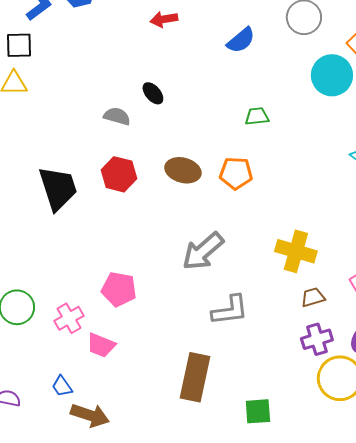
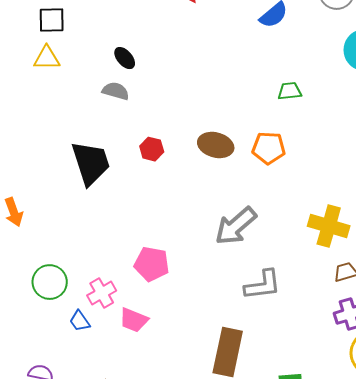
black ellipse: (153, 93) -> (125, 58), moved
gray semicircle: (117, 116) -> (116, 91), moved
red hexagon: (119, 174) -> (152, 149), size x0.7
blue trapezoid: (62, 386) -> (80, 321), moved

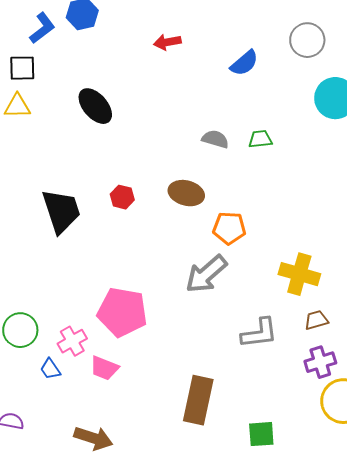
black ellipse: (125, 58) -> (95, 106), size x1.6
gray semicircle: (116, 91) -> (215, 139), moved
orange pentagon: (269, 148) -> (229, 228), moved
pink pentagon: (152, 264) -> (122, 312), size x1.4
gray L-shape: (263, 285) -> (259, 333), moved

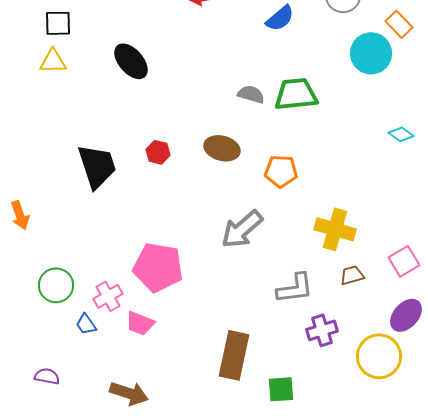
green trapezoid: (260, 139) -> (296, 94), size x1.8
orange pentagon: (229, 228) -> (281, 171), moved
purple cross: (320, 362) -> (322, 330), moved
green square: (261, 434) -> (281, 389), moved

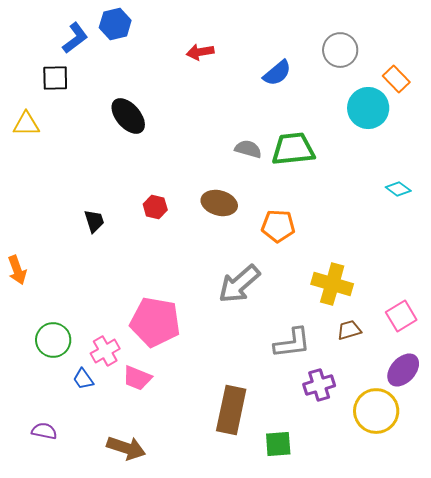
yellow triangle: (53, 61) -> (26, 124), moved
black trapezoid: (97, 166) -> (94, 221), size x0.5

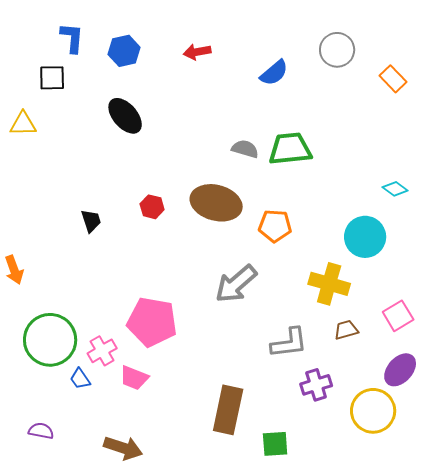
blue hexagon: (115, 24) -> (124, 51), moved
blue L-shape: (75, 38) -> (72, 38), turned -48
cyan circle: (368, 108) -> (365, 237), moved
brown ellipse: (219, 203) -> (216, 203), size x1.4
green circle: (53, 340) -> (50, 340), size x1.5

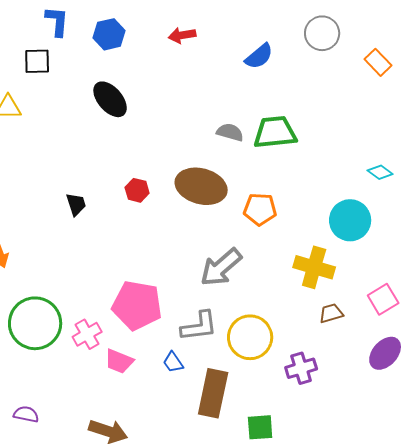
gray L-shape: (289, 343) -> (199, 326), moved
blue trapezoid: (80, 379) -> (173, 362), moved
yellow circle: (373, 411) -> (250, 337), moved

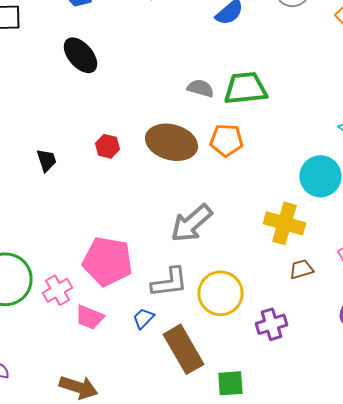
orange pentagon: (260, 209) -> (226, 140), moved
blue trapezoid: (173, 362) -> (143, 318), turned 80
brown rectangle: (213, 393) -> (183, 349), turned -42

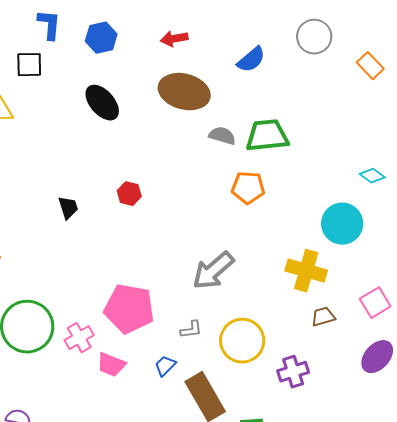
brown ellipse: (171, 142) -> (184, 92), moved
gray L-shape: (169, 282) -> (191, 330), size x0.6

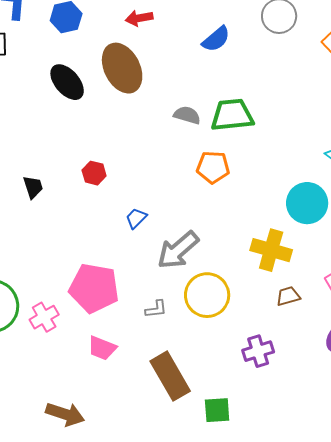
brown ellipse: (184, 92) -> (122, 68), moved, turned 48
yellow circle: (242, 341) -> (207, 295), moved
pink trapezoid: (111, 365) -> (102, 348), moved
blue trapezoid: (165, 366) -> (136, 218), moved

